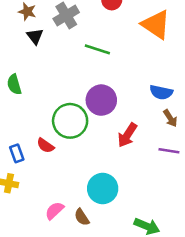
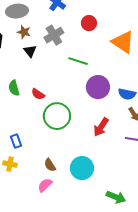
purple circle: (101, 100) -> (98, 87), moved
red semicircle: (45, 146) -> (38, 94), moved
brown semicircle: (82, 217) -> (50, 165), moved

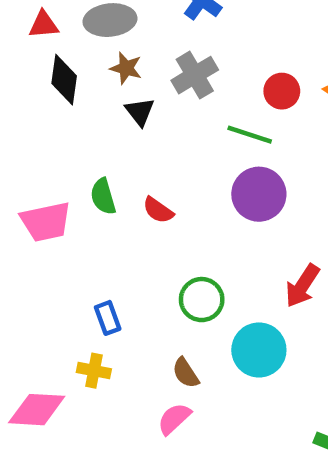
red circle: (89, 23) -> (282, 91), moved
purple circle: (98, 87) -> (259, 194), moved
green circle: (57, 116) -> (202, 300), moved, size x0.7
cyan circle: (82, 168) -> (259, 350), moved

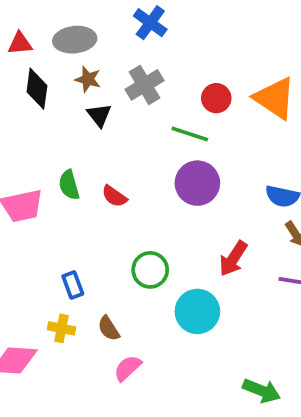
brown semicircle: (186, 373) -> (109, 328), moved

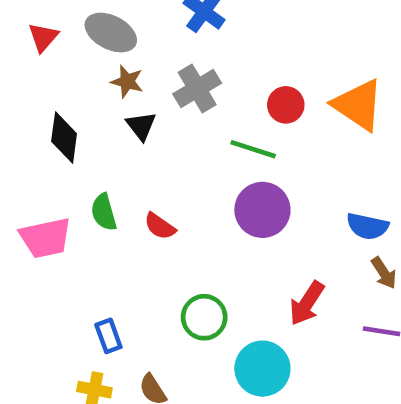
gray ellipse: (75, 40) -> (111, 33), turned 33
red triangle: (20, 43) -> (43, 37), turned -44
black diamond: (37, 89) -> (64, 138), moved

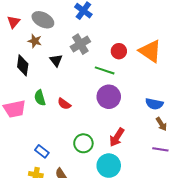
brown star: (127, 82) -> (35, 41), moved
red arrow: (307, 303) -> (117, 137), moved
blue rectangle: (108, 336) -> (42, 151), turned -32

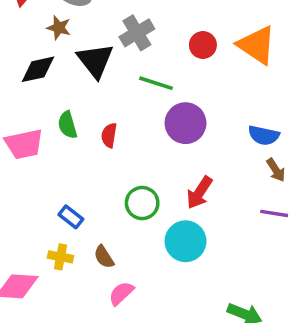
black triangle: (56, 60) -> (95, 61), size x1.6
black diamond: (23, 65) -> (38, 69), turned 70
green line: (105, 70) -> (156, 83), moved
red semicircle: (64, 104) -> (109, 135), turned 64

